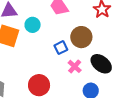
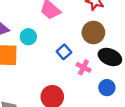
brown circle: (81, 37) -> (93, 33), moved

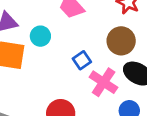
pink cross: (83, 67) -> (104, 82), size x1.5

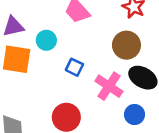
blue square: (82, 60) -> (74, 67), moved, turned -30

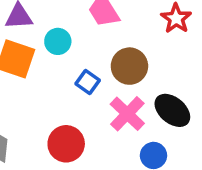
brown circle: (126, 45) -> (129, 66), moved

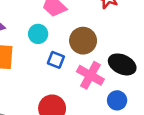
cyan circle: (58, 41) -> (38, 34), moved

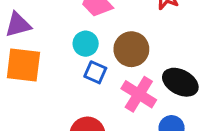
cyan circle: (38, 34) -> (86, 44), moved

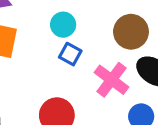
brown circle: (131, 49) -> (131, 32), moved

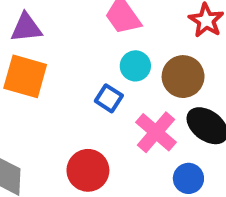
cyan circle: (63, 25) -> (135, 66), moved

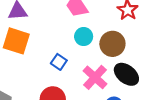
blue square: (109, 98) -> (59, 62), moved

